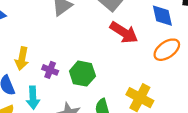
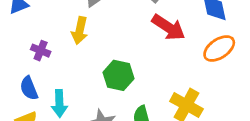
yellow arrow: (22, 59) -> (80, 31), moved
purple cross: (50, 70) -> (41, 51), moved

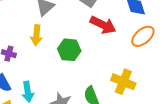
green hexagon: (119, 75) -> (69, 50), moved

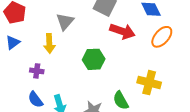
yellow arrow: (36, 35) -> (49, 43), moved

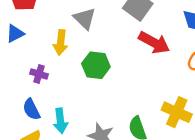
gray triangle: (65, 22) -> (85, 18), turned -36
green hexagon: (94, 59) -> (96, 65), moved

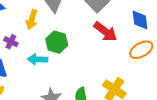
cyan arrow: (60, 121) -> (38, 59), moved, turned 90

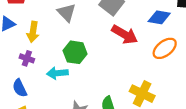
yellow arrow: (32, 20) -> (33, 32), moved
blue diamond: (140, 20) -> (159, 17), turned -65

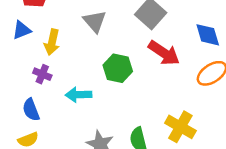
blue diamond: (159, 17) -> (208, 35), turned 60
green hexagon: (75, 52) -> (118, 68), moved

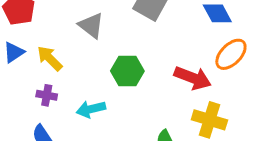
yellow arrow: (52, 42) -> (50, 58), turned 135
red arrow: (164, 53) -> (193, 78), moved

